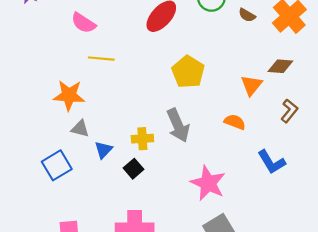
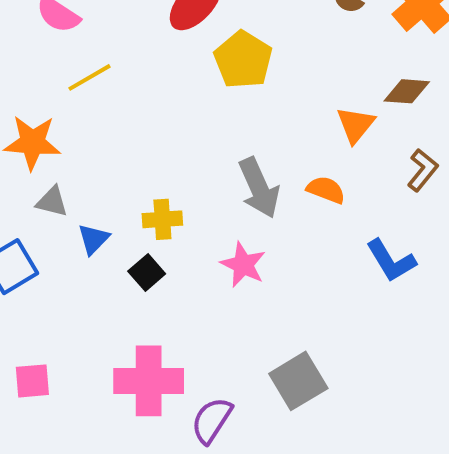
yellow line: (101, 59) -> (90, 77), turned -35
yellow pentagon: (188, 72) -> (243, 60), moved
gray arrow: (178, 125) -> (259, 188), moved
pink star: (208, 183) -> (243, 265), moved, size x0.7

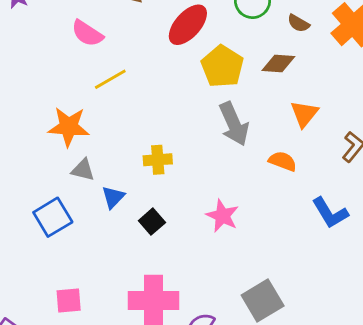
brown diamond: (407, 91) -> (278, 64), moved
gray arrow: (259, 188) -> (234, 124), moved
yellow cross: (162, 219) -> (158, 160), moved

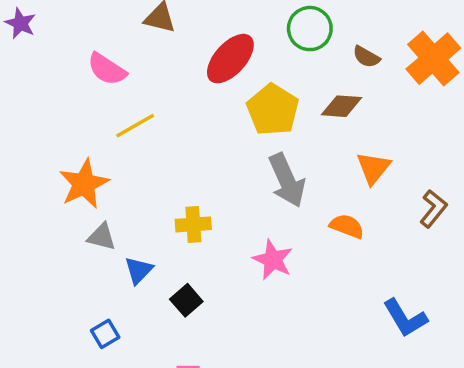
orange star: (69, 127) -> (84, 184), turned -30
blue L-shape: (330, 213) -> (405, 318), moved
pink star: (222, 216) -> (273, 260), moved
blue square: (53, 217) -> (105, 334), moved, size x0.6

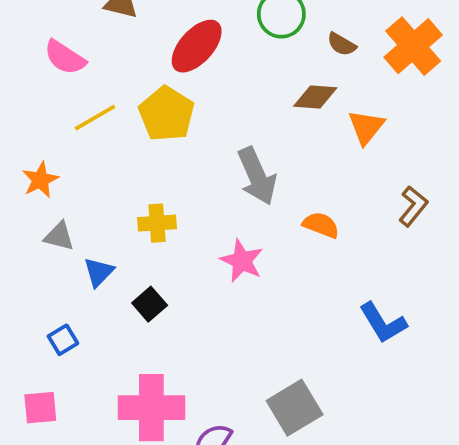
yellow pentagon: (273, 110) -> (166, 114), moved
orange triangle: (373, 168) -> (366, 127), moved
orange star: (84, 184) -> (40, 180), size x0.7

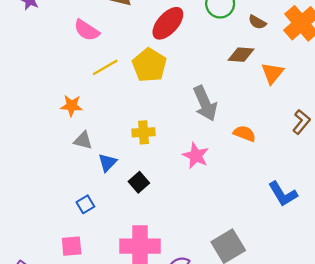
orange star: (40, 180) -> (72, 106), turned 30

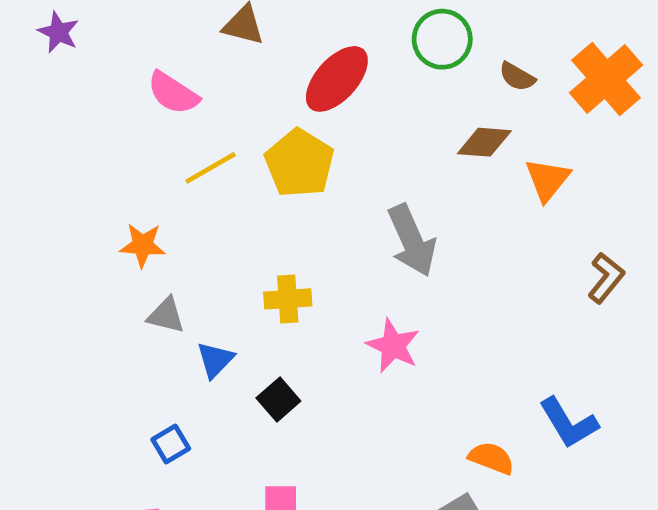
orange semicircle: (244, 134) -> (491, 458), moved

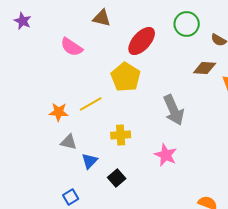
yellow line: (211, 168) -> (91, 104), moved

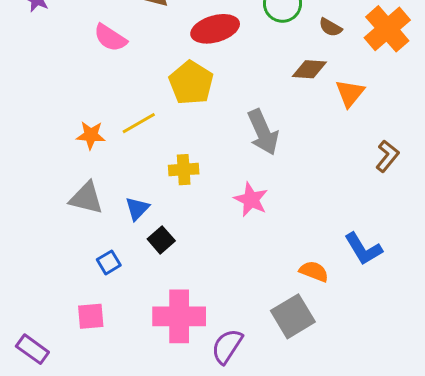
red ellipse: (142, 41) -> (215, 29), turned 32
gray triangle: (69, 142) -> (86, 198), moved, size x1.4
black square: (117, 178) -> (161, 240), moved

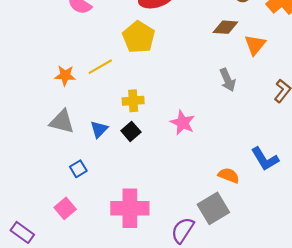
gray arrow: (263, 132) -> (228, 80), moved, size x0.7
black square: (161, 240) -> (131, 131), moved
pink square: (91, 316) -> (65, 208), turned -35
purple semicircle: (227, 346) -> (183, 230), moved

